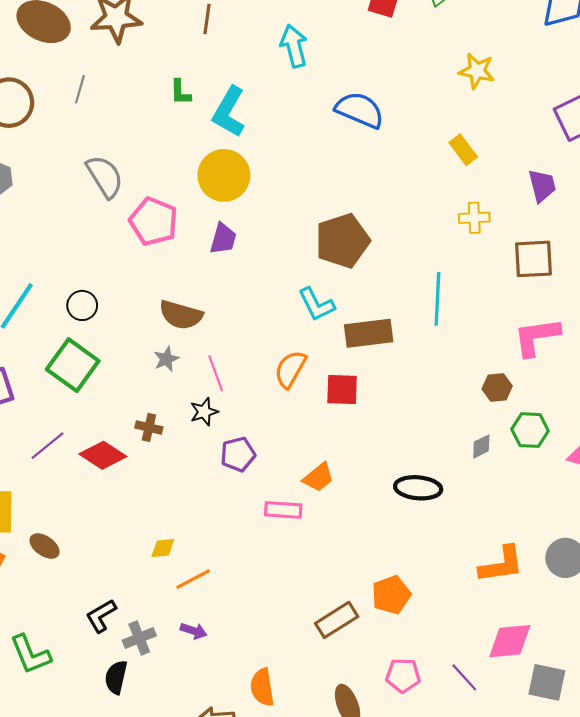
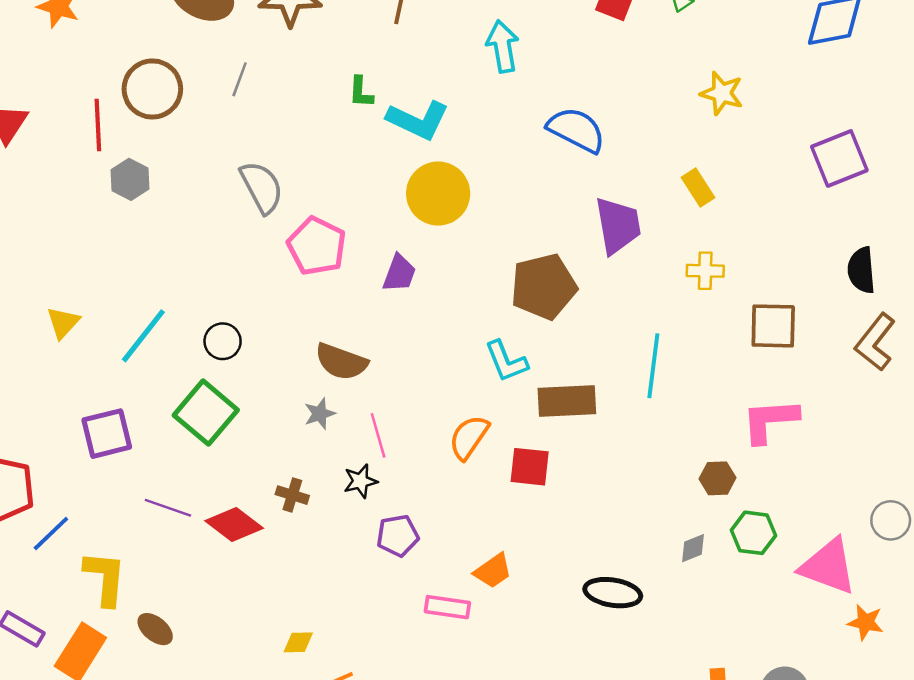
cyan L-shape: (229, 112) -> (418, 120), turned -99
yellow circle: (224, 175) -> (438, 194), moved
purple trapezoid: (542, 186) -> (618, 225), moved, size x1.4
purple line: (48, 446) -> (168, 508), turned 54

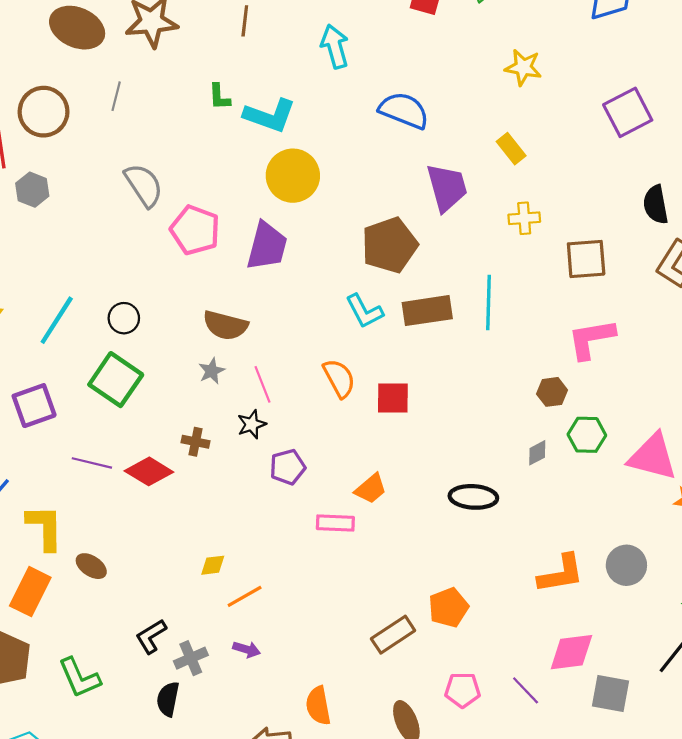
purple trapezoid: (399, 273) -> (267, 246), size x1.5
brown rectangle: (567, 401) -> (427, 311), moved
orange semicircle: (469, 437) -> (339, 378), turned 123

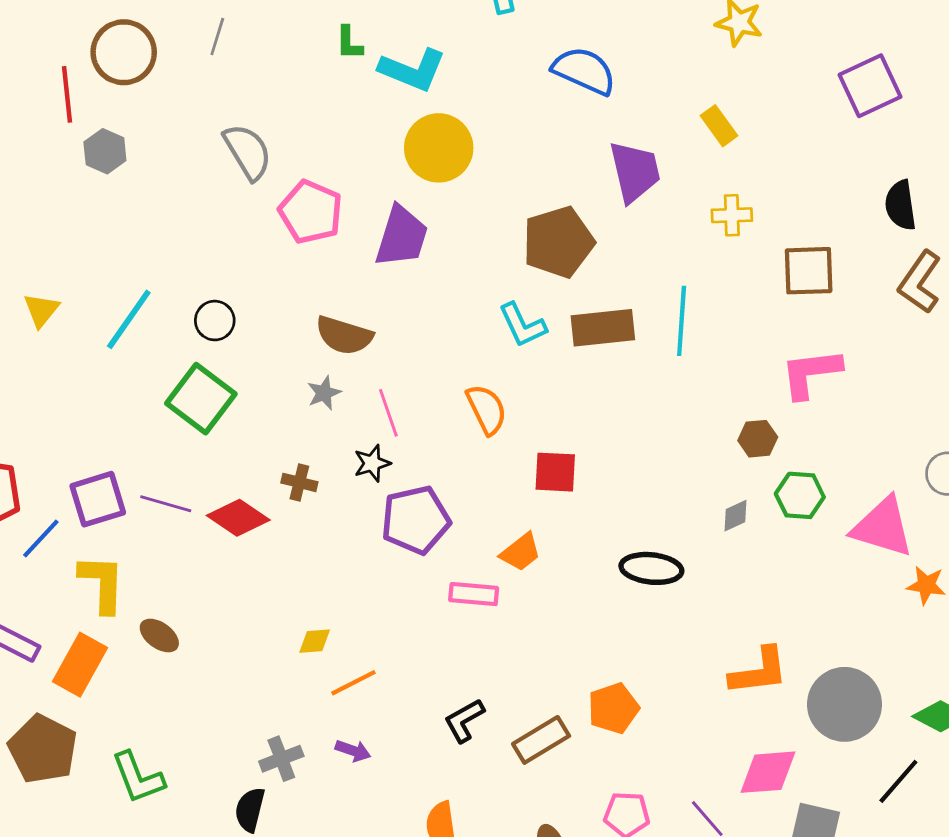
red square: (393, 398) -> (555, 472), moved
purple square: (34, 406) -> (98, 499), moved
purple pentagon: (288, 467) -> (416, 520), size x1.5
gray circle: (626, 565) -> (845, 704), moved, size x1.4
black L-shape: (151, 636) -> (464, 720), moved

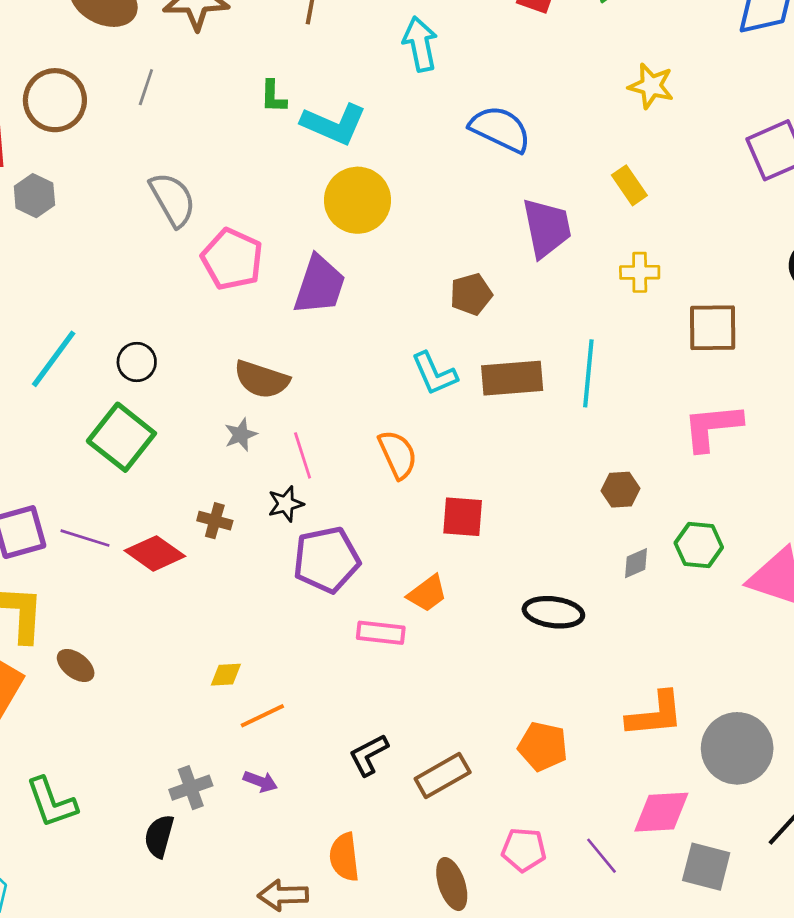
brown pentagon: (558, 242) -> (471, 294), size x0.6
brown hexagon: (758, 439) -> (620, 490), moved
orange pentagon: (613, 708) -> (543, 746), moved, turned 30

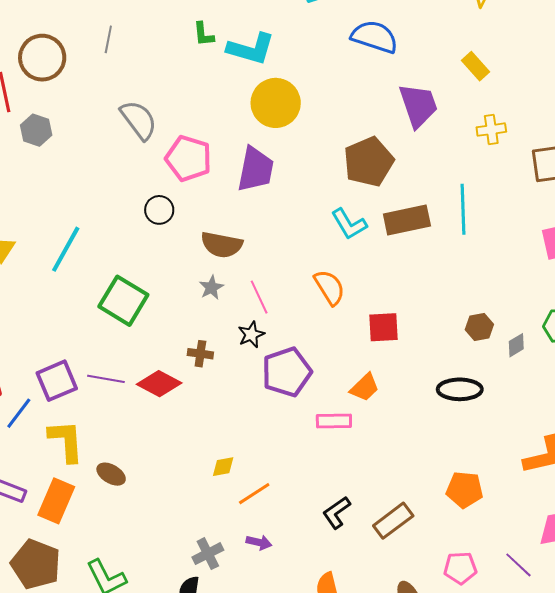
brown pentagon: (471, 294) -> (369, 162), size x1.6
black circle: (137, 362) -> (159, 210), moved
brown hexagon: (620, 490) -> (479, 327), moved

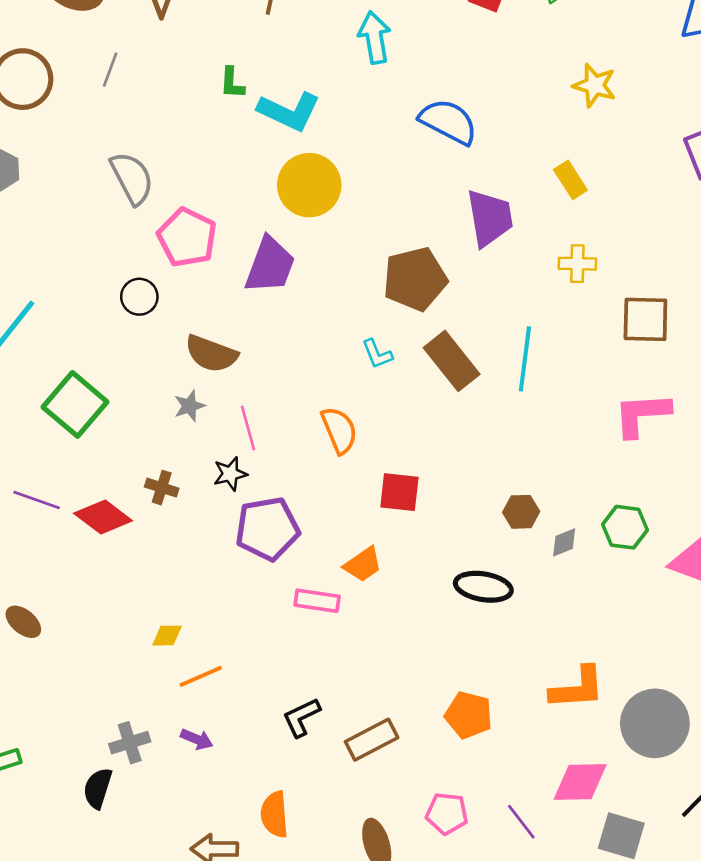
brown rectangle: (407, 220) -> (452, 361), turned 54
cyan L-shape: (349, 224) -> (377, 354), size x0.7

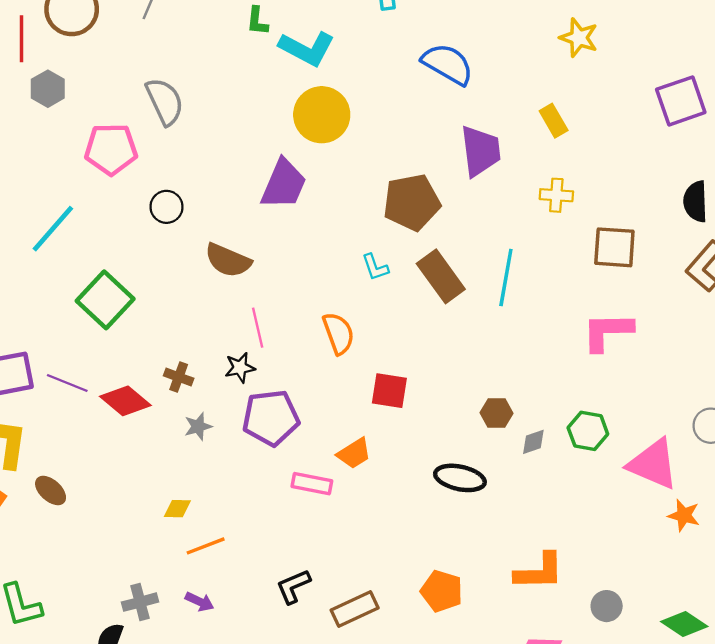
pink pentagon: (187, 237) -> (111, 149), moved, turned -30
gray star: (189, 406) -> (198, 426), moved
gray circle: (655, 723) -> (607, 606), size x0.5

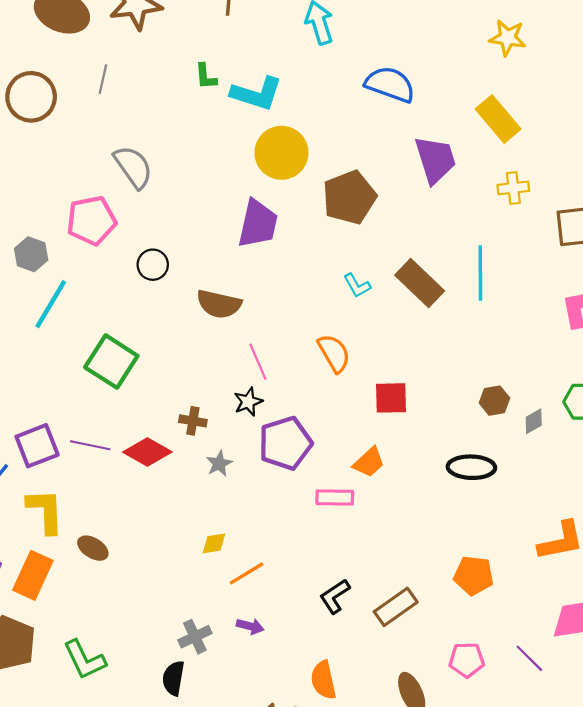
gray hexagon: (48, 89) -> (31, 254), moved
yellow rectangle: (554, 121) -> (498, 119), size x1.5
brown pentagon: (412, 202) -> (349, 197), moved

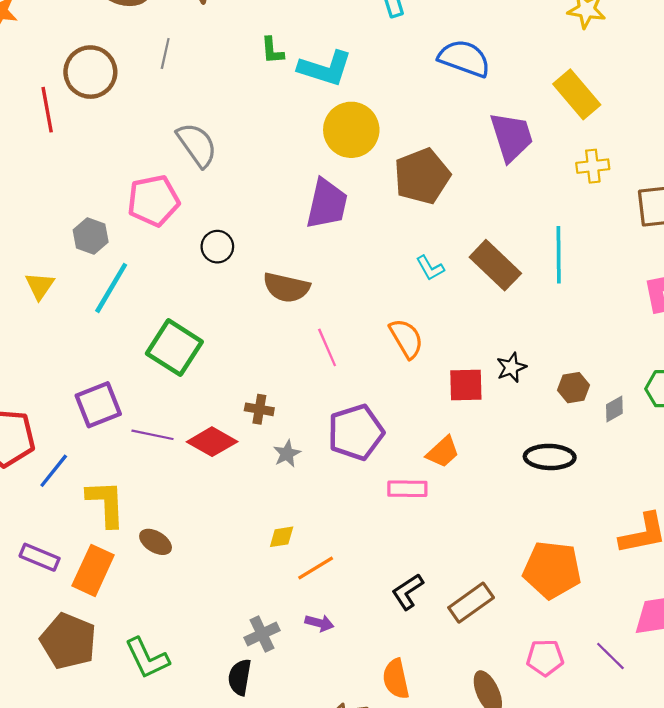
black star: (248, 402) -> (511, 367), moved
purple square: (37, 446) -> (98, 405), moved
orange pentagon: (474, 576) -> (552, 570), size x1.4

